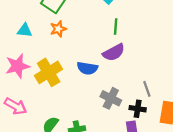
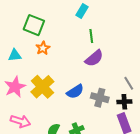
blue semicircle: (87, 68) -> (75, 92), moved, turned -30

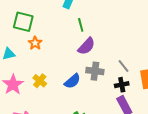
yellow cross: (42, 87) -> (40, 81), size x0.6
gray cross: (100, 98) -> (95, 71), moved

